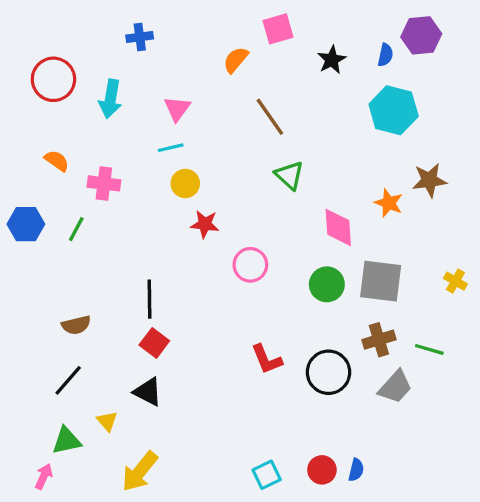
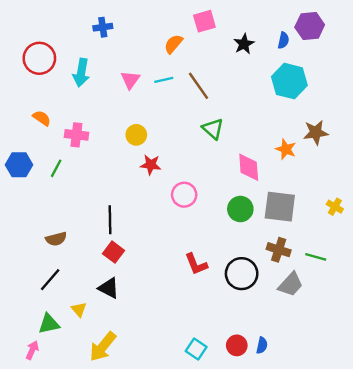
cyan line: (171, 148) -> (164, 80), moved
brown cross: (379, 340) -> (279, 250), turned 35
cyan square: (267, 475) -> (196, 349), turned -30

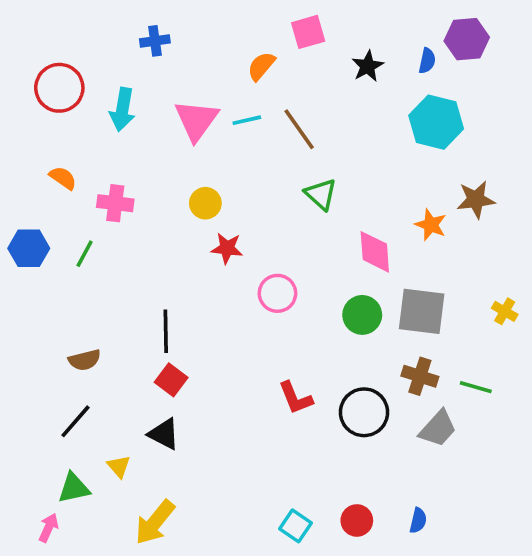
pink triangle: (130, 80) -> (196, 120), size x1.5
blue semicircle: (262, 345) -> (418, 520), moved

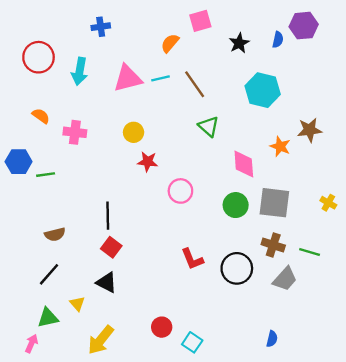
pink triangle: (196, 120) -> (128, 78), turned 40
cyan hexagon: (436, 122) -> (263, 90), moved
green line: (85, 254) -> (46, 175), moved, turned 54
red circle: (357, 520) -> (162, 327), moved

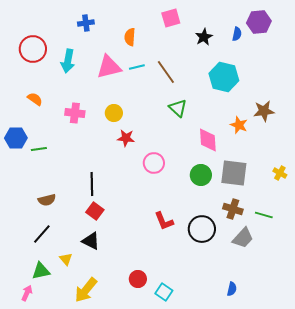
orange semicircle: (170, 43) -> (130, 37), moved, turned -36
pink cross: (75, 132) -> (75, 113), moved

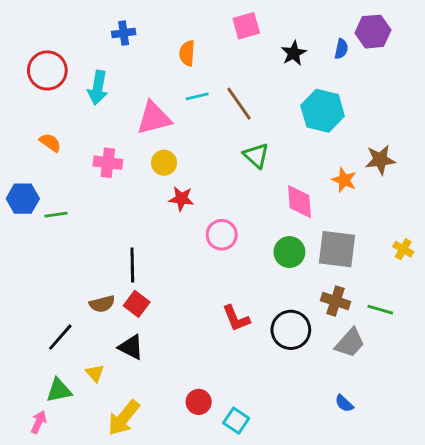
pink triangle: (109, 67) -> (154, 118), moved
brown semicircle: (47, 200) -> (102, 304), moved
blue semicircle: (232, 289) -> (344, 403), moved, turned 120

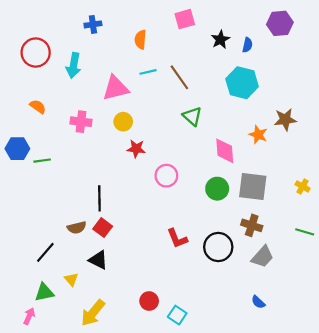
blue semicircle: (341, 49) -> (247, 45), moved
green line: (380, 310) -> (305, 232), moved

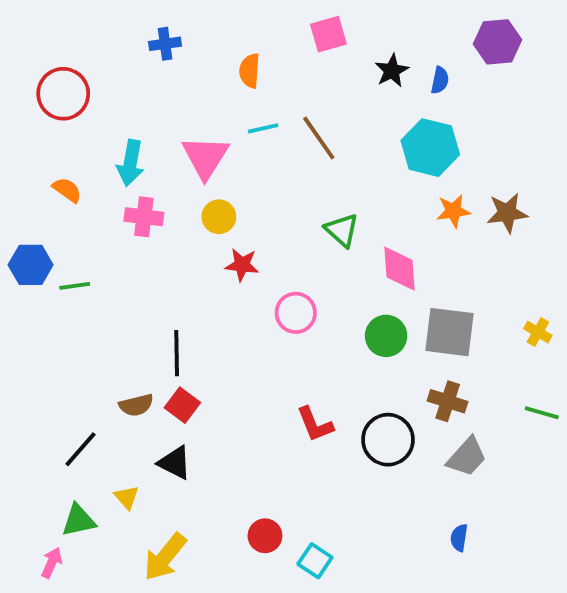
cyan arrow: (73, 65) -> (130, 163), moved
pink triangle: (116, 88) -> (205, 157), turned -44
green triangle: (192, 116) -> (342, 230), moved
orange star: (258, 135) -> (453, 211), moved, turned -30
blue semicircle: (258, 302) -> (459, 538), turned 56

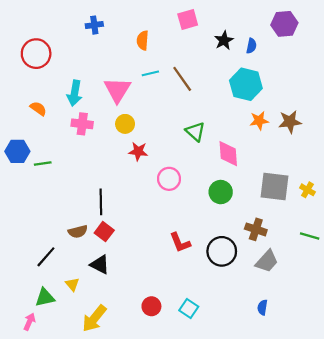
gray square: (449, 332) -> (274, 187), moved
cyan square: (315, 561) -> (189, 308), moved

